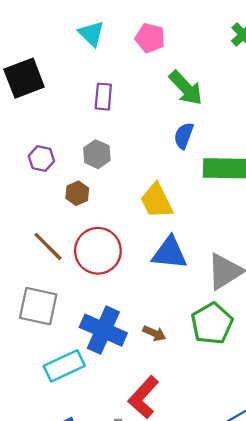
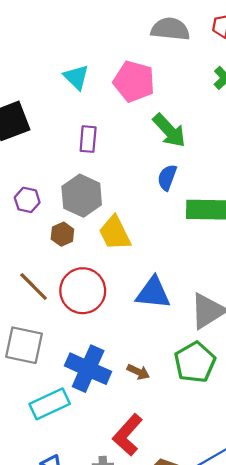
pink pentagon: (150, 38) -> (134, 81), size x1.4
gray hexagon: (97, 154) -> (82, 196), size x1.5
yellow trapezoid: (157, 201) -> (115, 233), moved

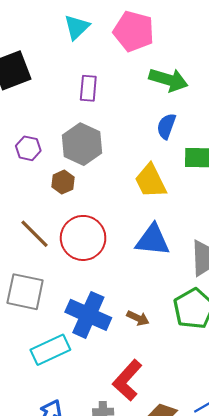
cyan triangle: (76, 77) -> (77, 27), turned 32
green arrow: (169, 131) -> (168, 80), turned -30
yellow trapezoid: (115, 233) -> (151, 181), moved

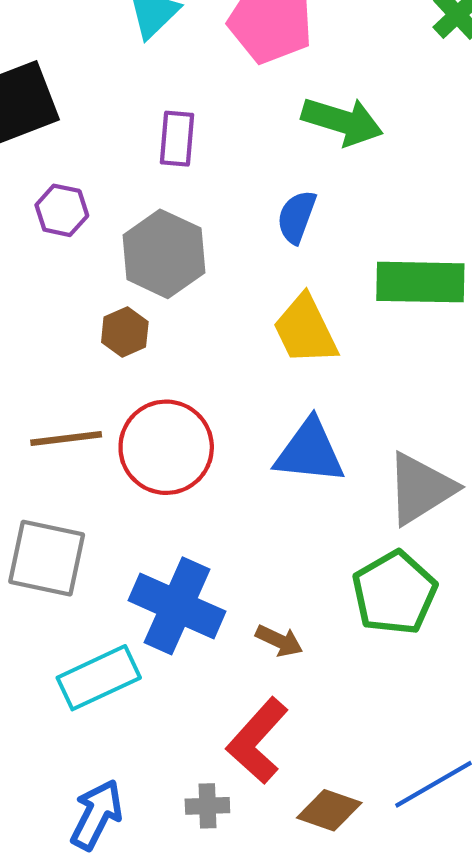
blue semicircle: (166, 126) -> (297, 217), moved
purple hexagon: (28, 148) -> (62, 210), moved
brown line: (35, 234) -> (66, 439), turned -52
brown arrow: (138, 318) -> (279, 641), moved

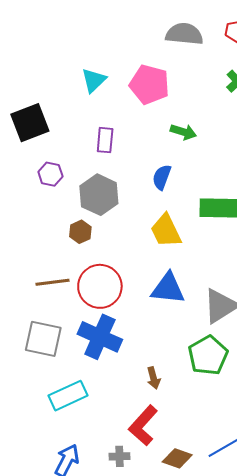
green arrow: (342, 121) -> (183, 132), size x0.7
blue cross: (177, 606) -> (100, 337), moved
brown arrow: (279, 641) -> (153, 378), turned 50

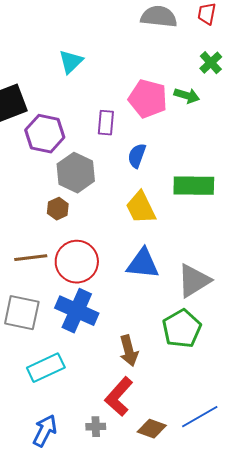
pink pentagon: (149, 84) -> (148, 99), moved
green arrow: (183, 132) -> (187, 96), moved
purple rectangle: (105, 140) -> (106, 123), moved
purple hexagon: (50, 174) -> (45, 134), moved, size x1.6
brown arrow: (153, 378) -> (129, 351), size x1.4

